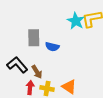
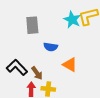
gray rectangle: (34, 38) -> (32, 25), moved
orange triangle: (69, 87) -> (70, 65), moved

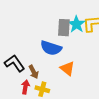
gray rectangle: (32, 25) -> (64, 28), moved
blue semicircle: (51, 47) -> (51, 48), size x1.5

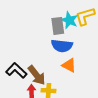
blue semicircle: (51, 48) -> (62, 46), moved
brown arrow: (34, 72) -> (37, 75), size x1.5

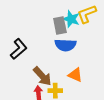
orange triangle: (69, 65) -> (75, 75), moved
black L-shape: (16, 70) -> (19, 49), moved, turned 100

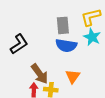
cyan star: (71, 19) -> (92, 37), moved
orange triangle: (75, 75) -> (73, 76), turned 35

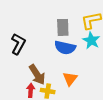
black L-shape: (19, 44) -> (18, 44), turned -30

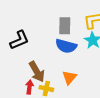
black L-shape: (18, 44) -> (19, 40), turned 35

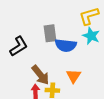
gray rectangle: (65, 26) -> (50, 33), moved

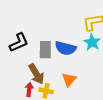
gray rectangle: (50, 33) -> (45, 50), moved

